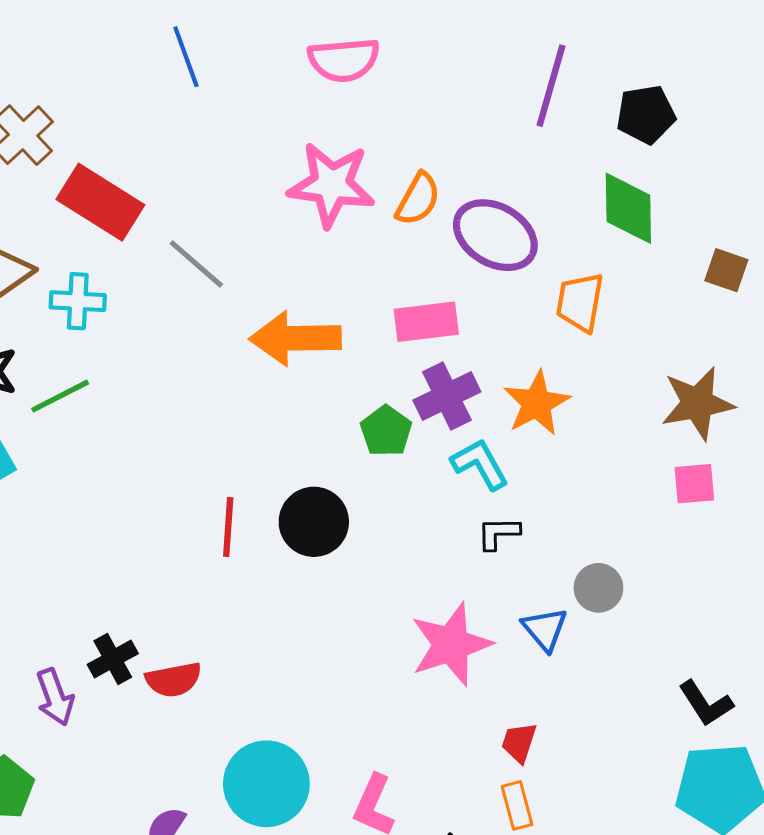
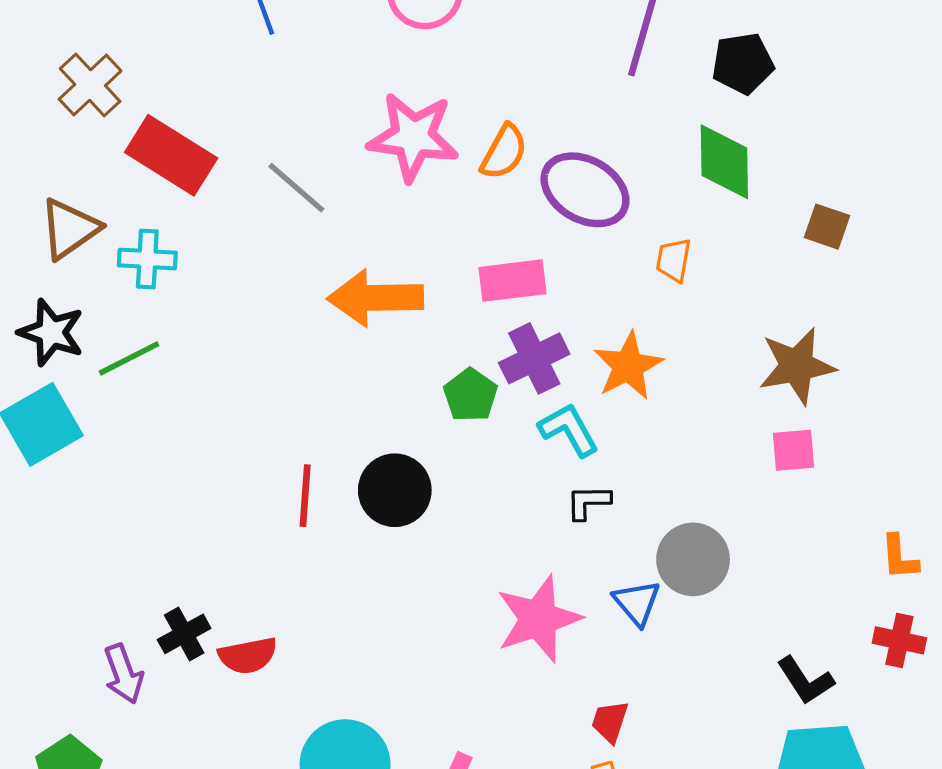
gray line: (196, 264) -> (296, 188), moved
orange trapezoid: (580, 302) -> (674, 260), size x0.7
gray circle: (598, 588) -> (693, 559), size x1.4

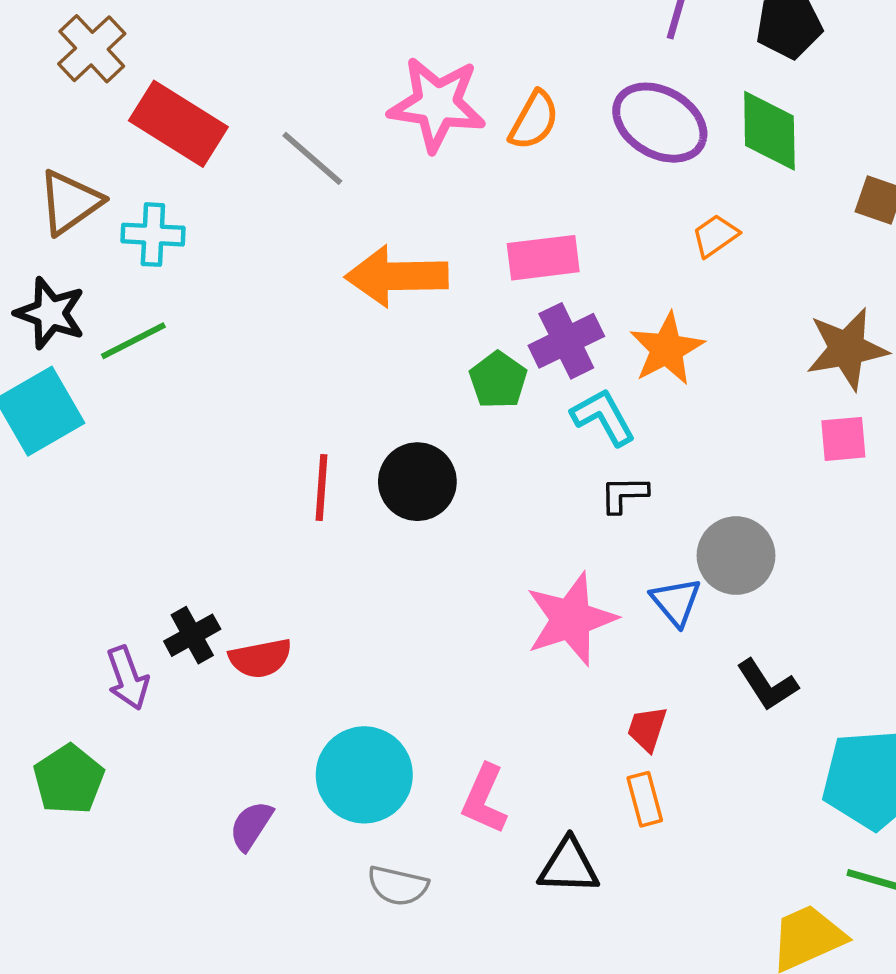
purple ellipse: (585, 190) -> (660, 123), moved
orange trapezoid: (674, 260) -> (715, 236), turned 45
black L-shape: (805, 680) -> (767, 685), moved

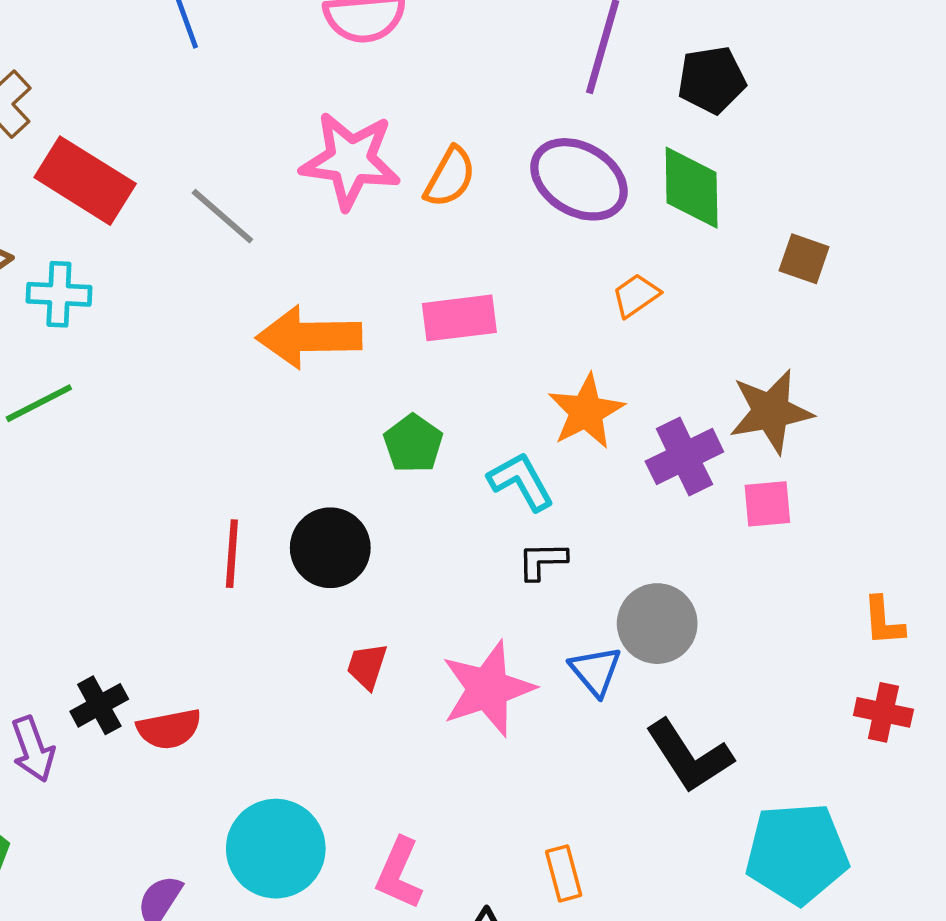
purple cross: (566, 341) -> (684, 457), moved
black L-shape: (767, 685) -> (689, 756), size x1.4
red trapezoid: (647, 729) -> (367, 666), moved

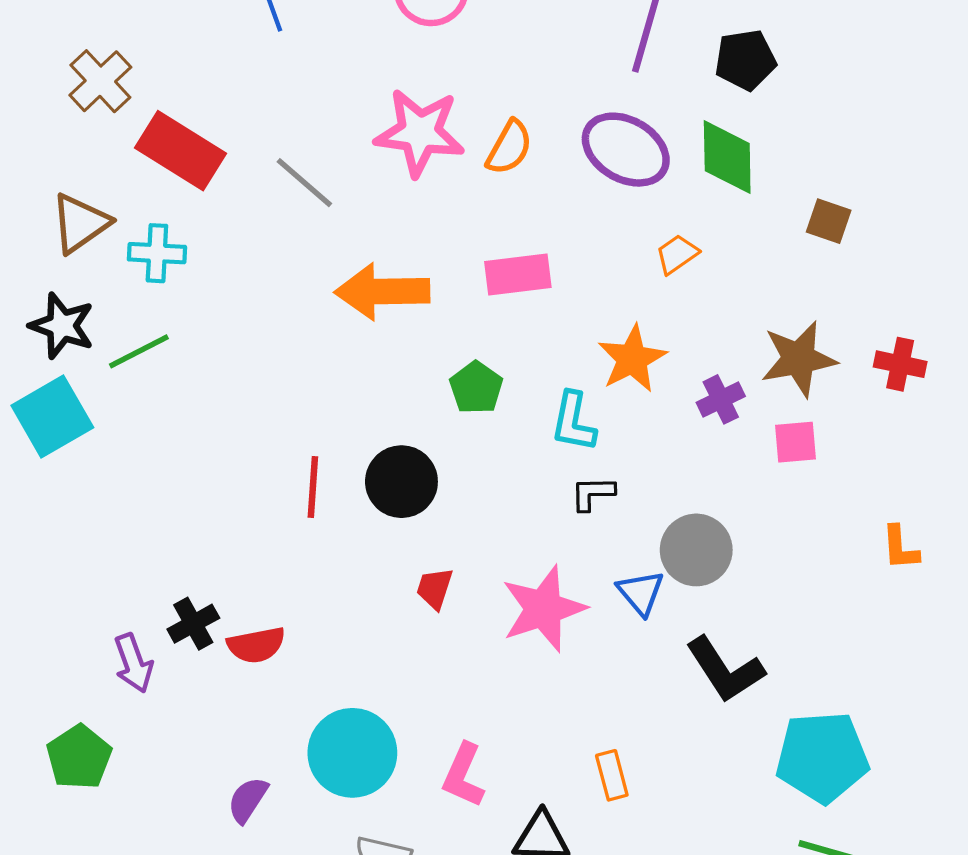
purple cross: (684, 457) -> (721, 399), size x0.7
cyan L-shape: (521, 481) -> (573, 422), turned -140
red cross: (883, 712) -> (900, 364), moved

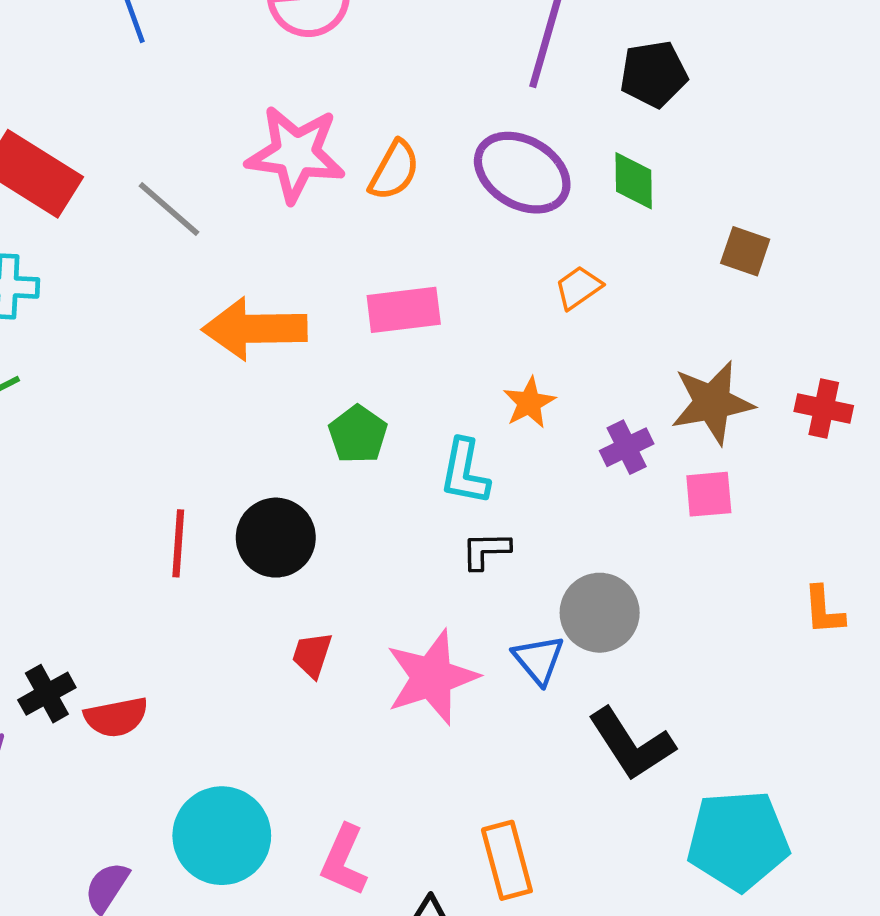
green diamond: (727, 157) -> (634, 181), size x0.7
orange star: (632, 359) -> (529, 403), size x0.7
orange rectangle: (612, 775) -> (507, 860), size x1.4

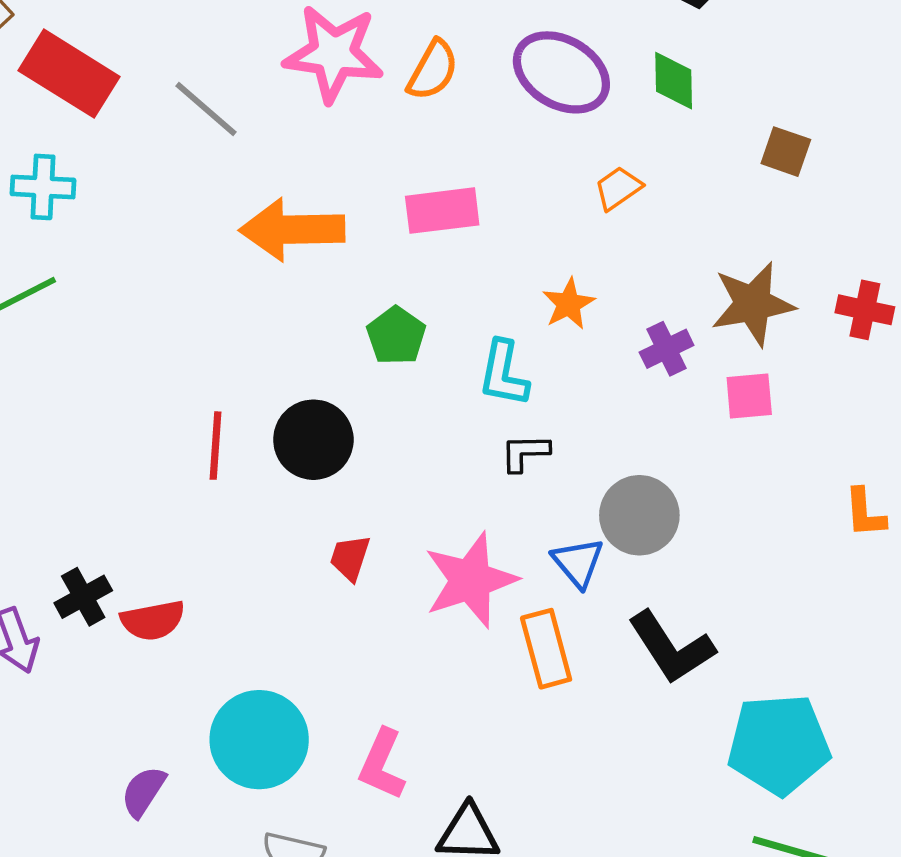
orange rectangle: (507, 860) -> (546, 649), moved

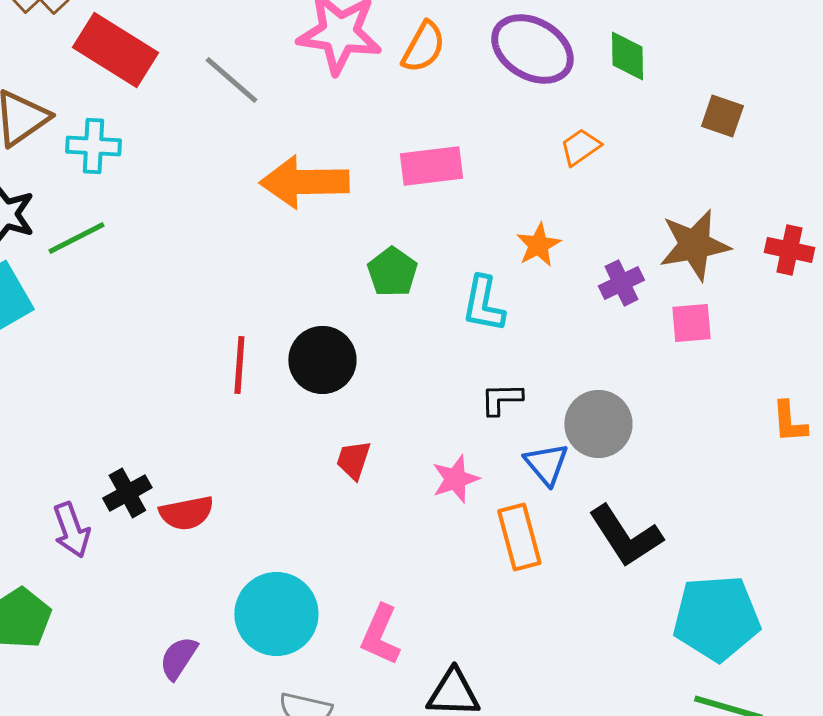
black L-shape: (525, 453) -> (501, 399), moved
pink star: (471, 580) -> (455, 479), size x0.6

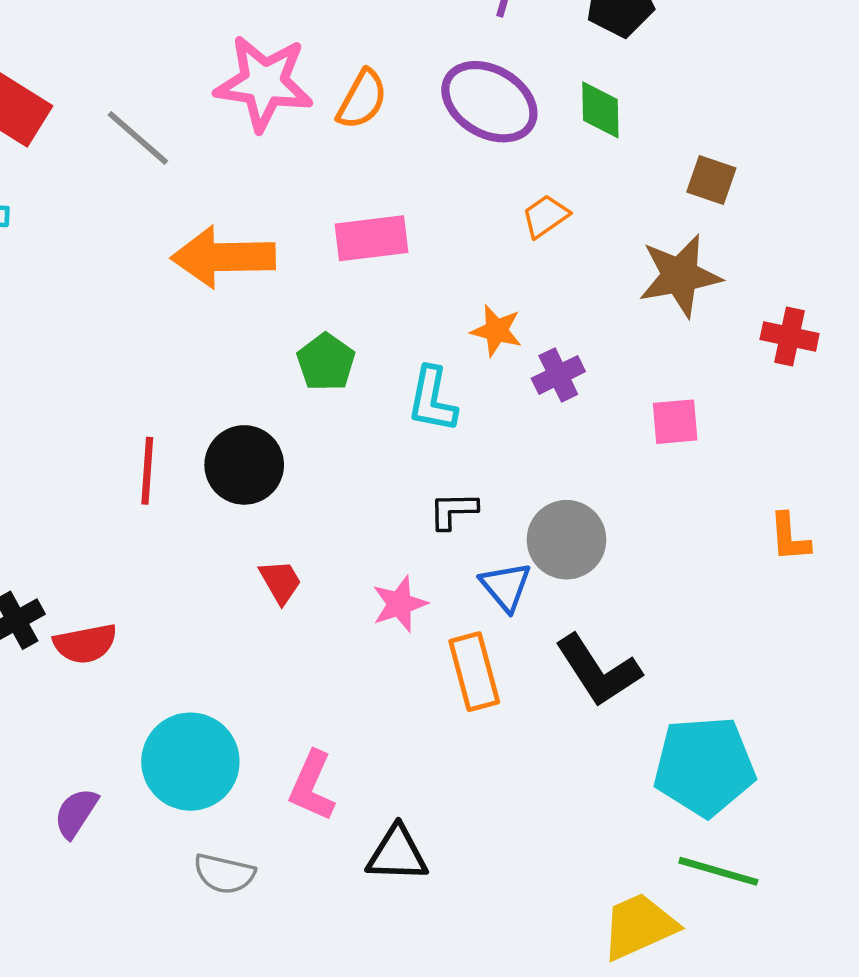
orange star: (538, 245) -> (496, 331), turned -30
brown star: (694, 245) -> (680, 276), moved
purple cross: (621, 283) -> (558, 375), moved
red trapezoid: (353, 460) -> (280, 582), turned 132

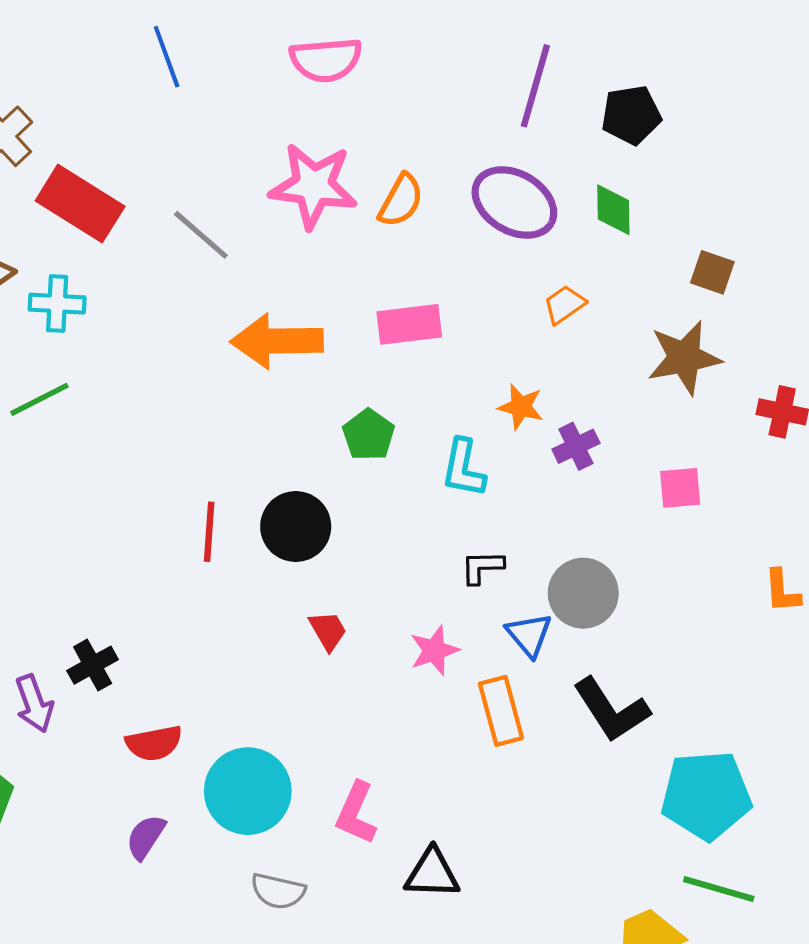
red semicircle: (85, 644) -> (154, 743), moved

